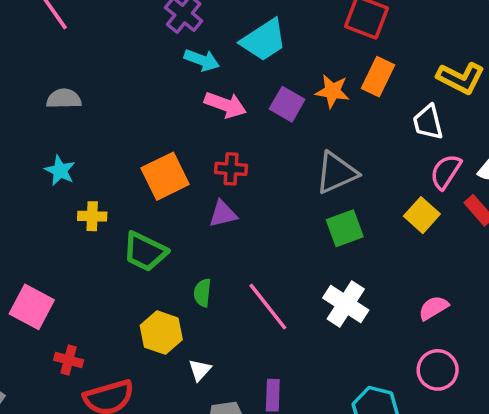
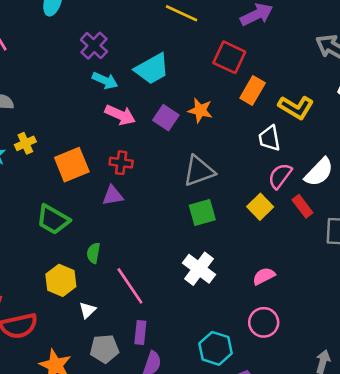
orange rectangle: (378, 77) -> (253, 90), moved
yellow cross: (92, 216) -> (25, 143), moved, turned -30
pink line: (268, 307) -> (130, 286), moved

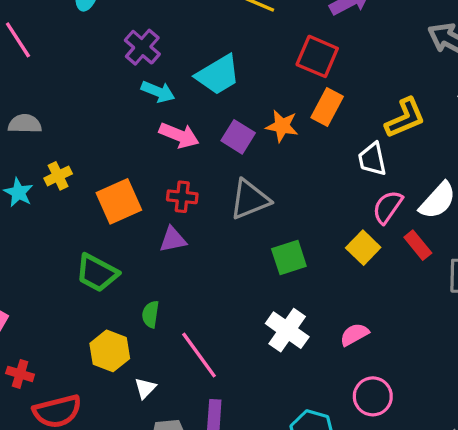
orange rectangle: (253, 90) -> (327, 107), moved
yellow L-shape: (296, 107) -> (405, 118), turned -52
gray triangle: (199, 171) -> (250, 199), moved
pink semicircle: (264, 276) -> (354, 334), moved

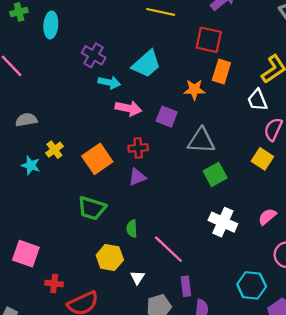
purple square: (238, 137) -> (167, 117), moved
gray triangle: (250, 199) -> (201, 141), moved, turned 36

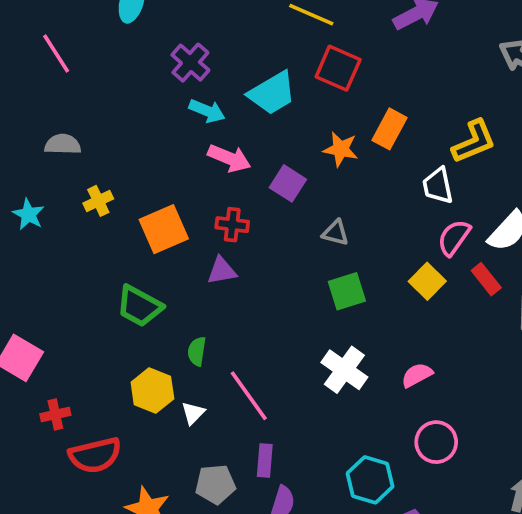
red square: (209, 40) -> (338, 68), moved
gray triangle: (201, 141) -> (335, 233), size x0.6
cyan star: (31, 165) -> (28, 214), moved
white triangle: (137, 277) -> (193, 413), moved
red cross: (54, 284) -> (55, 415), turned -30

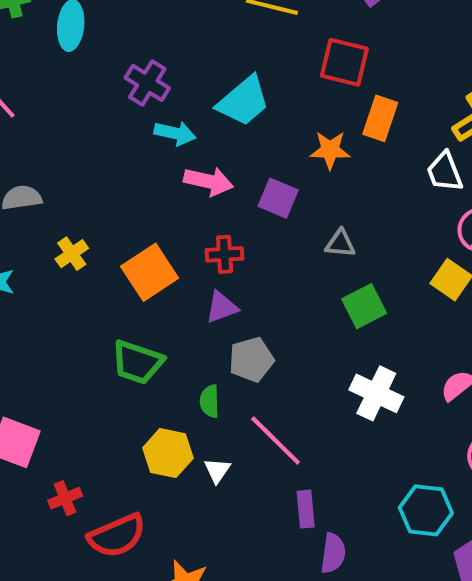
red square: (338, 68) -> (344, 62), moved
gray pentagon: (215, 484) -> (251, 360), moved

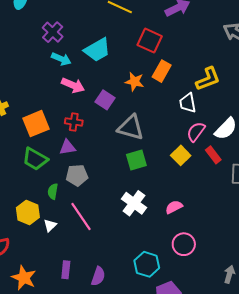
gray triangle: (340, 243) -> (131, 128), size x1.8
green trapezoid: (137, 362) -> (35, 159), moved
purple rectangle: (306, 509) -> (66, 270), moved

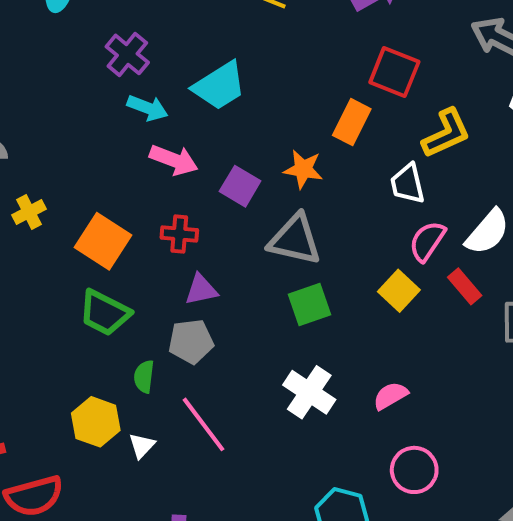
red square: (150, 41) -> (394, 72), moved
orange star: (134, 82) -> (303, 169), moved
orange square: (36, 124) -> (103, 241), turned -32
purple triangle: (67, 147) -> (201, 290), moved

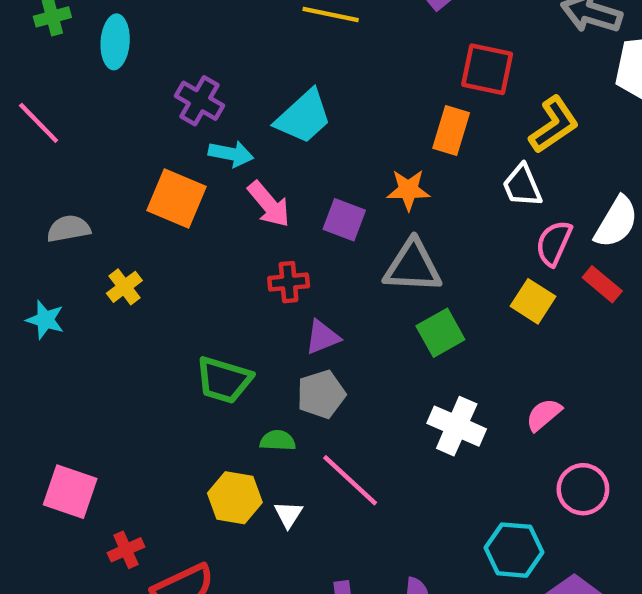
pink arrow: (174, 160) -> (269, 204), turned 39
orange square: (103, 241) -> (176, 198), moved
green semicircle: (144, 377) -> (278, 441), turned 96

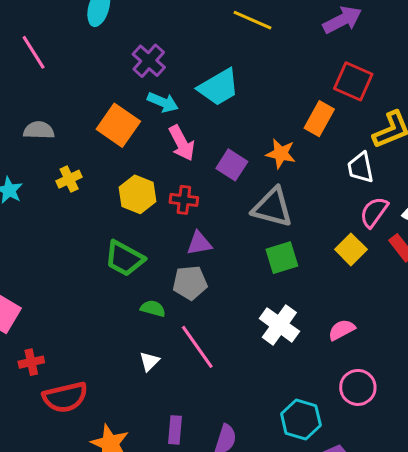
yellow hexagon: (235, 498) -> (138, 194), moved

